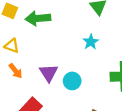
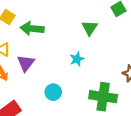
purple triangle: (49, 73) -> (26, 63), moved

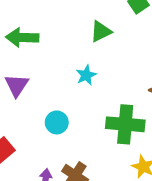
green triangle: (90, 28) -> (101, 31), turned 35

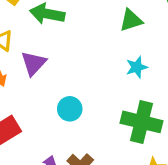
cyan star: (86, 75) -> (137, 67), moved

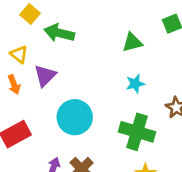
cyan circle: (70, 109) -> (75, 117), size x1.6

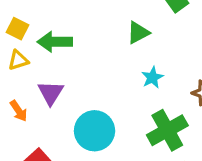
yellow triangle: (19, 54) -> (18, 60), moved, turned -42
green cross: (137, 132) -> (167, 130), turned -32

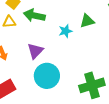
cyan star: (152, 78) -> (65, 31), moved
purple triangle: (51, 93) -> (35, 51), moved

